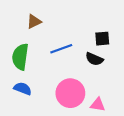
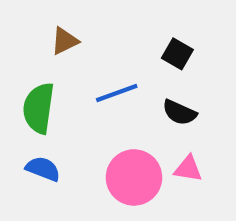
black square: (102, 39) -> (177, 54), moved, turned 35
pink triangle: (98, 105) -> (188, 169), moved

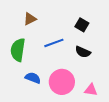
blue semicircle: (43, 169) -> (33, 78), moved
pink triangle: (188, 169) -> (91, 90), moved

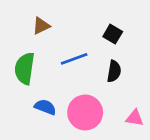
black semicircle: (83, 52) -> (114, 71), turned -105
pink triangle: (91, 90) -> (135, 118), moved

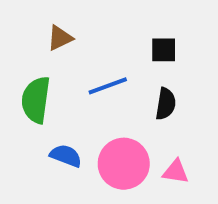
black square: (113, 34) -> (164, 50), turned -30
pink triangle: (135, 118) -> (176, 172), moved

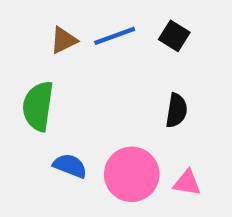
black square: (164, 50) -> (174, 36), moved, turned 32
blue line: (108, 86) -> (115, 36), moved

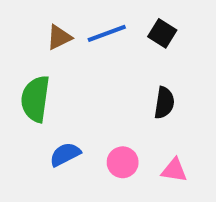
blue semicircle: (70, 166) -> (65, 154), turned -48
pink circle: (132, 174) -> (123, 162), size x0.6

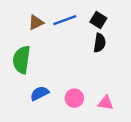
black semicircle: (164, 103) -> (100, 43), moved

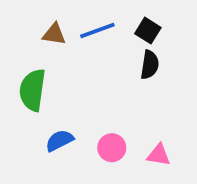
brown triangle: (36, 22) -> (54, 34), turned 35

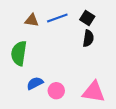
pink circle: (112, 148) -> (56, 91), moved
pink triangle: (159, 155) -> (94, 92), size x1.6

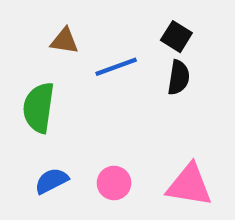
blue line: (57, 18) -> (116, 67), moved
blue semicircle: (35, 83) -> (52, 181), moved

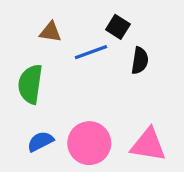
black square: (176, 37) -> (118, 27), moved
pink circle: (114, 183) -> (89, 143), size x1.6

